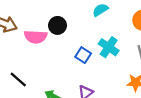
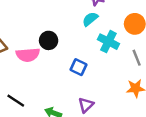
cyan cross: (109, 47) -> (108, 42), moved

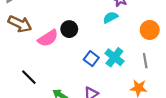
cyan cross: (108, 42) -> (114, 57), moved
pink semicircle: (28, 55) -> (48, 38), turned -40

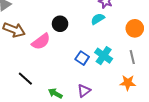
black circle: (69, 29) -> (60, 24), moved

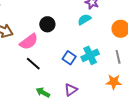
cyan cross: (104, 56) -> (90, 55), turned 30
black line: (25, 79) -> (33, 64), moved

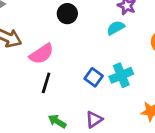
black circle: (47, 24) -> (67, 14), moved
black line: (33, 64) -> (46, 83), turned 63

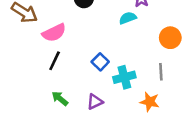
cyan cross: (121, 75) -> (124, 77), moved

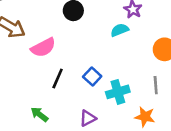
black line: (55, 61) -> (58, 78), moved
green arrow: (60, 98) -> (39, 114), moved

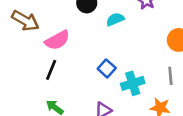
cyan semicircle: (120, 30) -> (115, 19), moved
black line: (58, 78) -> (51, 70), moved

